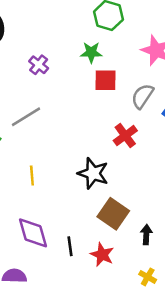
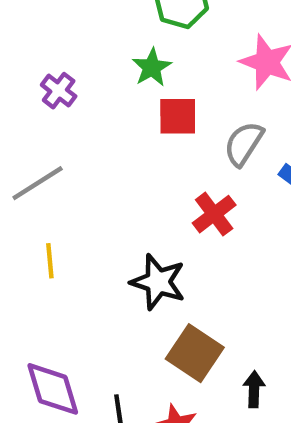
green star: (91, 52) -> (152, 67), turned -30
yellow line: (32, 175) -> (50, 261), moved

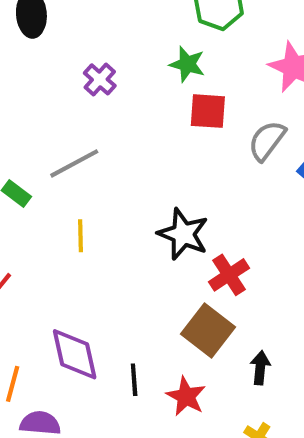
green star: (152, 67) -> (187, 64), turned -30
red cross: (214, 214) -> (229, 275), moved
black star: (158, 282) -> (183, 234), moved

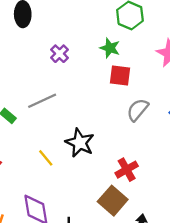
gray semicircle: (267, 141) -> (138, 110), moved
black star: (183, 234) -> (80, 143), moved
yellow line: (80, 236) -> (46, 158), moved, turned -42

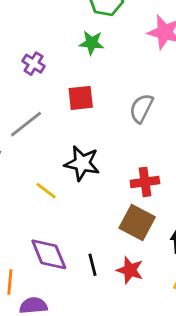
red square: (120, 75) -> (81, 98), moved
red cross: (127, 170) -> (145, 182), turned 35

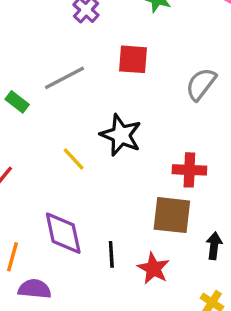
brown square: (137, 222) -> (172, 215), turned -32

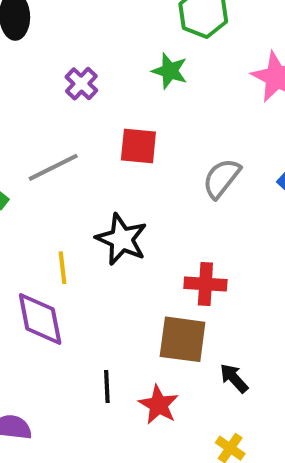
yellow line: (74, 159) -> (62, 268), turned 35
purple diamond: (63, 233) -> (40, 319), moved
black arrow: (214, 246) -> (234, 378), turned -50

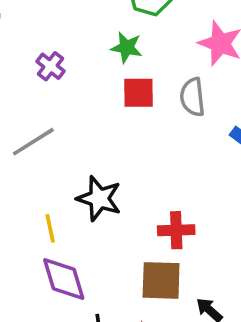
red square: (138, 146) -> (138, 93), moved
gray semicircle: (222, 178) -> (192, 97), moved, turned -39
purple diamond: (40, 319) -> (64, 279), moved

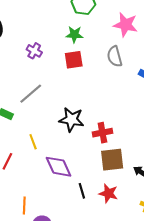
red square: (138, 93) -> (74, 60), moved
yellow line: (50, 228) -> (33, 142), moved
red cross: (176, 230) -> (102, 133), moved

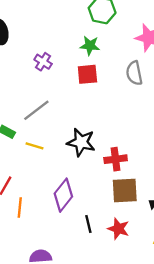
yellow line: (33, 142) -> (34, 146), moved, turned -56
purple diamond: (59, 167) -> (63, 195), turned 60
orange line: (24, 205) -> (20, 208), moved

